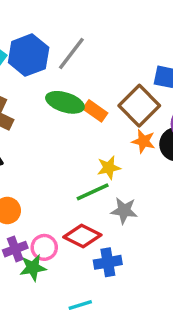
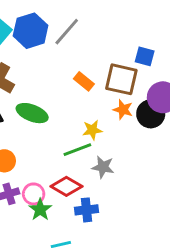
green ellipse: (65, 102) -> (32, 113), moved
brown square: (139, 106) -> (121, 79), turned -36
green star: (33, 268) -> (40, 210), moved, turned -30

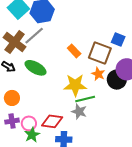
gray line: (67, 32) -> (34, 36), moved
yellow star: (92, 130) -> (75, 85), size x1.6
green line: (77, 150) -> (85, 99), moved
red diamond: (66, 186) -> (52, 121), turned -30

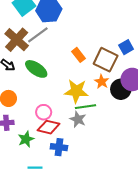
blue square: (118, 39) -> (126, 47), turned 32
pink circle: (29, 123) -> (44, 112), moved

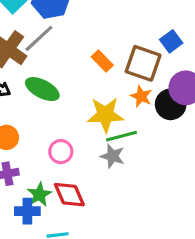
red diamond: (49, 127) -> (69, 195), moved, turned 60
blue cross: (59, 147) -> (27, 211), moved

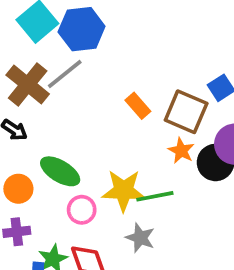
green ellipse: (42, 89) -> (60, 171), moved
yellow star: (105, 115) -> (124, 191), moved
gray star: (113, 156) -> (140, 238), moved

